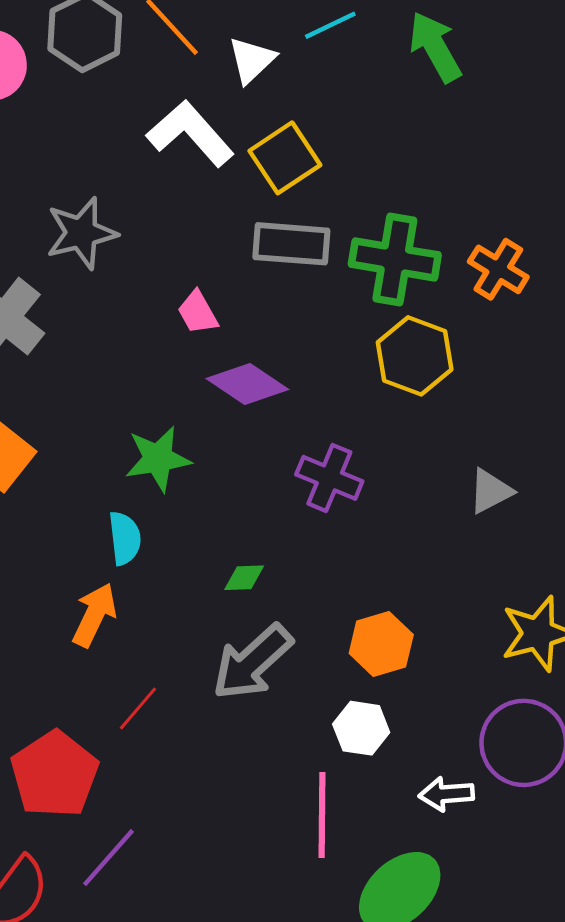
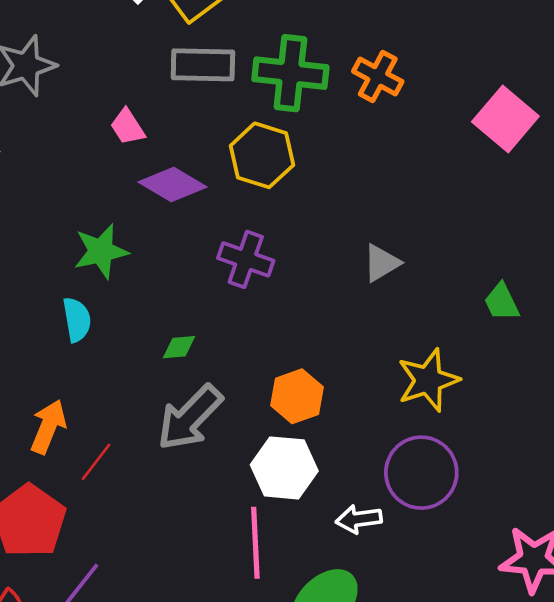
yellow hexagon: (415, 356) -> (262, 155), moved
orange arrow: (94, 615) -> (48, 427), moved
white hexagon: (361, 728) -> (284, 468), size x1.4

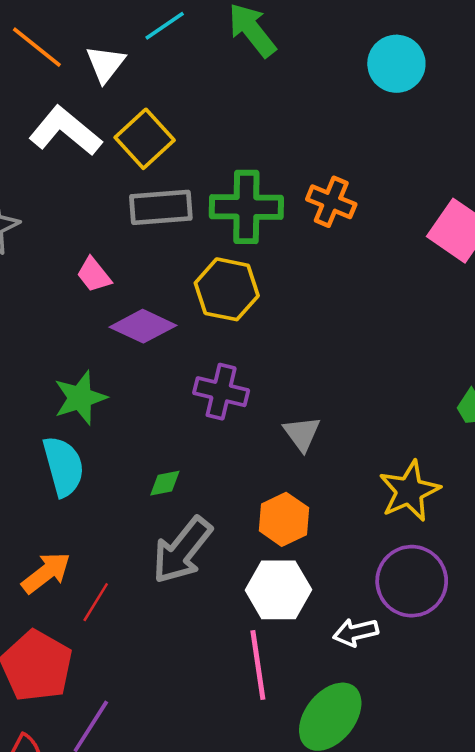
gray triangle: (382, 263) -> (302, 434), moved, turned -30
cyan semicircle: (77, 320) -> (63, 466), size x1.4
orange arrow: (48, 427) -> (46, 573), turned 36

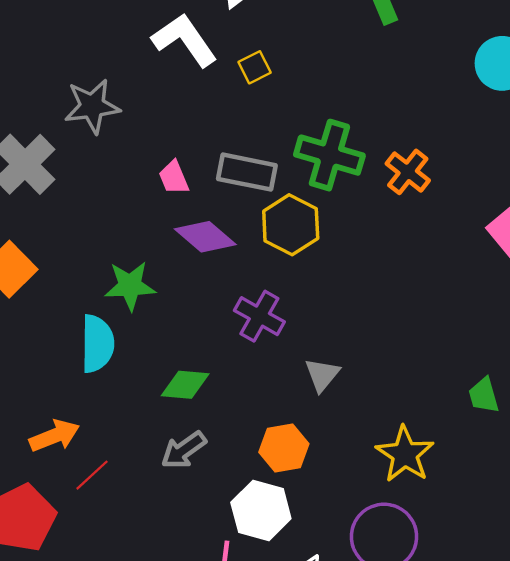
yellow square: (145, 139) -> (255, 67), size x0.6
gray rectangle: (161, 207) -> (247, 172), moved
green diamond: (165, 483) -> (185, 385), size x1.5
yellow star: (409, 491) -> (405, 454), turned -30
gray arrow: (182, 550) -> (184, 450), size x0.7

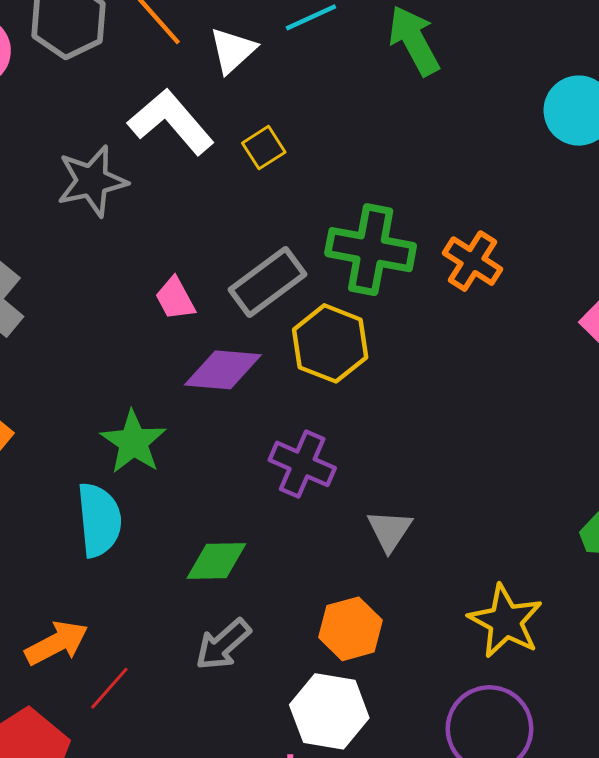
gray star: (92, 106) -> (92, 181), moved
gray rectangle: (247, 172) -> (268, 282), turned -42
purple diamond: (205, 237) -> (223, 370), turned -30
green star: (130, 286) -> (133, 442), turned -30

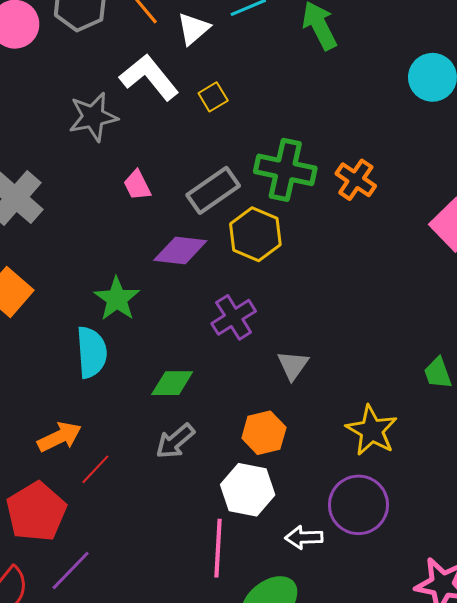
pink trapezoid: (175, 299) -> (137, 185), moved
purple cross: (302, 464) -> (234, 317), turned 33

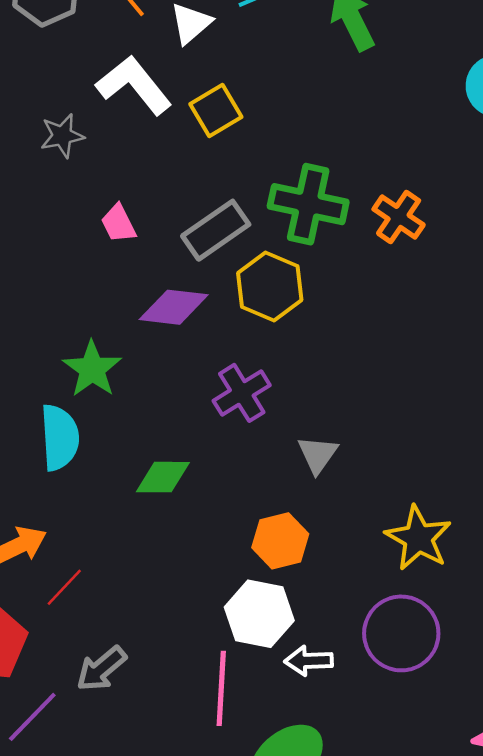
yellow square: (213, 97) -> (216, 110), size x1.4
gray star: (93, 117) -> (62, 136), size x0.7
gray arrow: (175, 441) -> (101, 669), moved
white arrow: (304, 537) -> (309, 661), moved

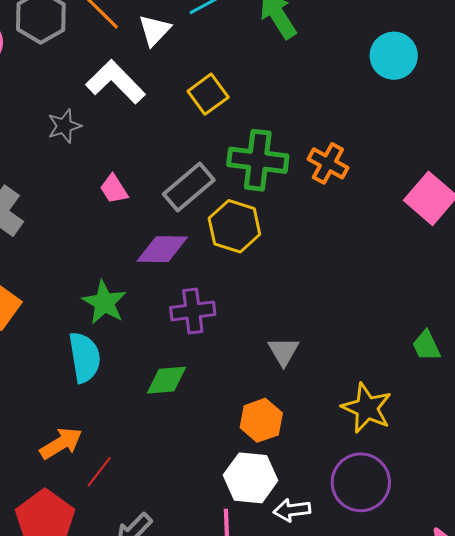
yellow square: (216, 110) -> (208, 94), moved
purple cross: (242, 393) -> (193, 311), moved, turned 30

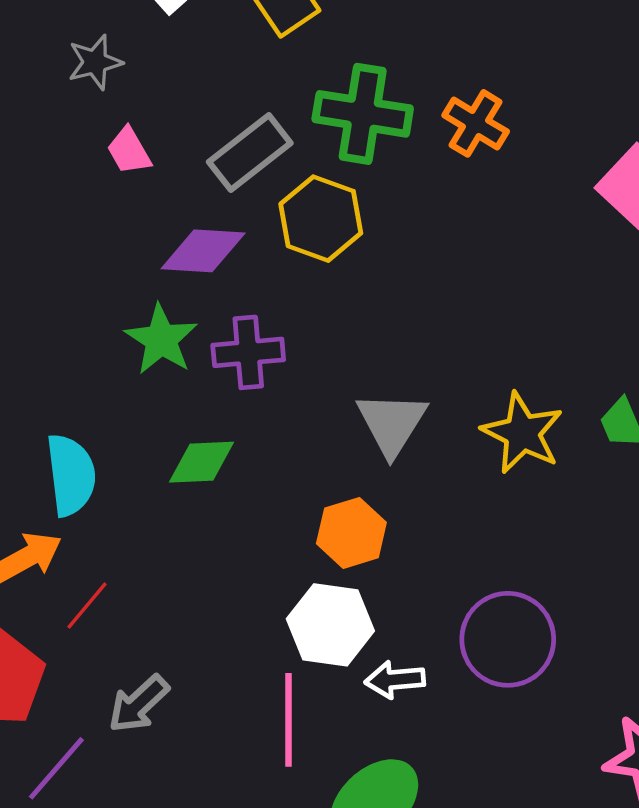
gray star: (64, 126) -> (95, 62), moved
green star: (104, 302) -> (161, 339), moved
gray triangle: (283, 351) -> (392, 423), size x1.4
cyan semicircle: (85, 357) -> (71, 475), moved
yellow star: (367, 408) -> (522, 433), moved

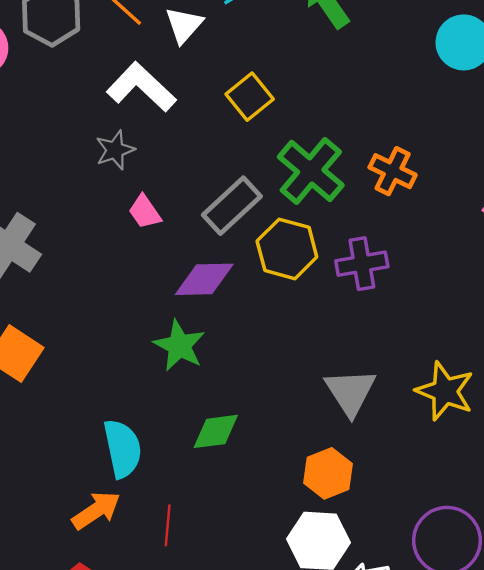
green cross: (363, 114) -> (311, 171), turned 36
purple cross: (248, 352) -> (362, 264), moved
red line: (87, 606) -> (168, 525), moved, turned -30

